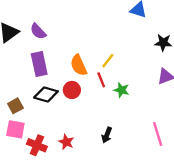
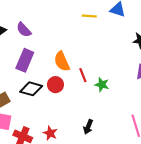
yellow line: (108, 61) -> (89, 16), moved, turned 56
purple rectangle: (39, 64) -> (25, 60), turned 35

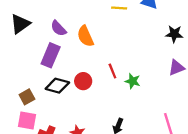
purple semicircle: (24, 30) -> (58, 28), moved
orange semicircle: (62, 61) -> (85, 36), moved

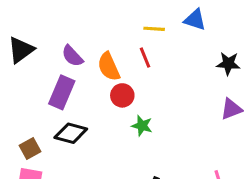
red line: (112, 71) -> (145, 58), moved
red circle: (83, 81) -> (122, 95), moved
green star: (133, 81) -> (142, 126), moved

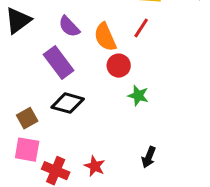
red line: (145, 58) -> (141, 28), turned 55
purple rectangle: (62, 92) -> (59, 63), turned -60

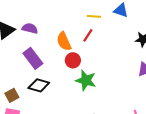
purple semicircle: (69, 26) -> (30, 28), moved, turned 147
green star: (138, 96) -> (86, 80), size x1.5

